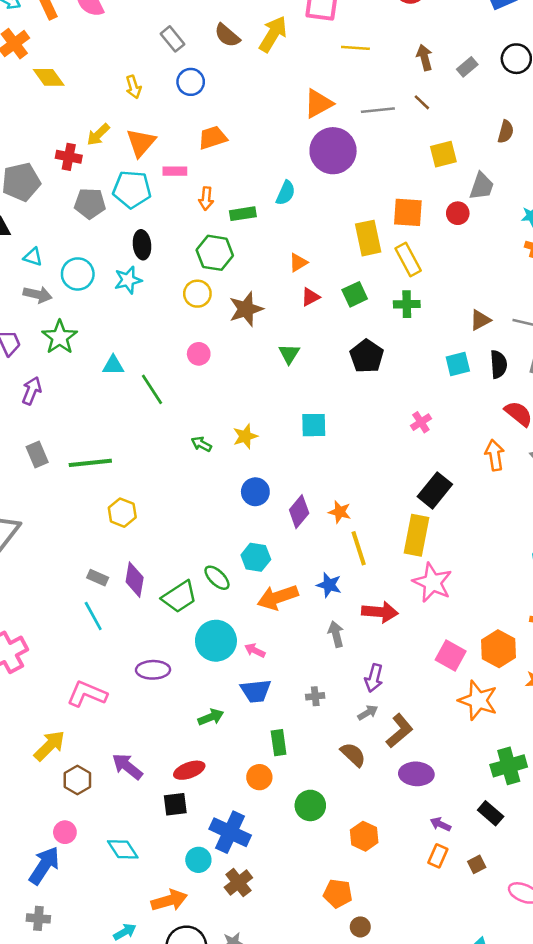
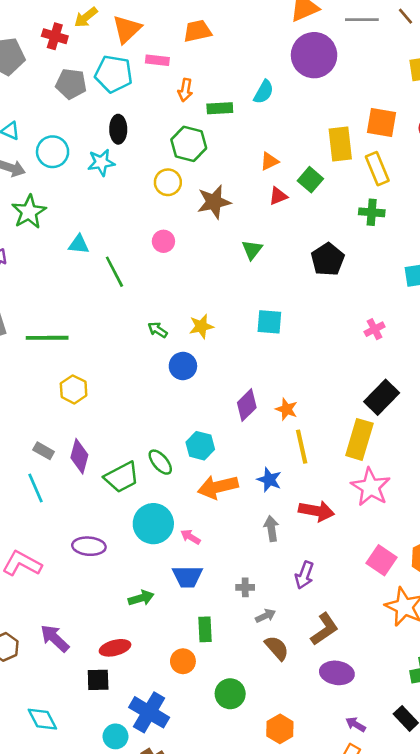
green square: (355, 294) -> (310, 180), moved, turned -30
blue circle: (255, 492) -> (183, 366), moved
gray arrow: (368, 713) -> (265, 616), moved

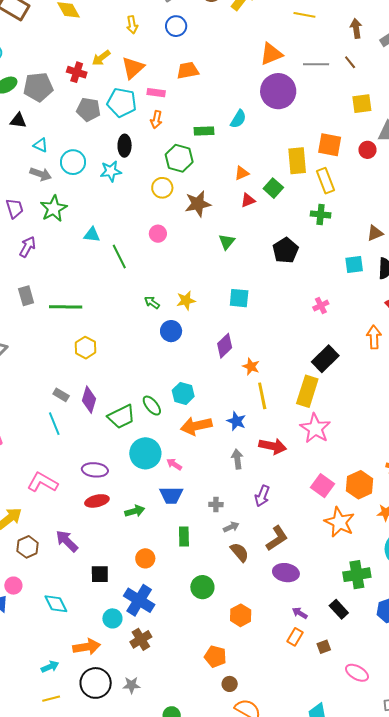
orange arrow: (185, 90) -> (156, 120), moved
purple diamond: (247, 405) -> (225, 346), moved
red ellipse: (115, 648) -> (97, 501), moved
orange circle: (183, 661) -> (145, 558), moved

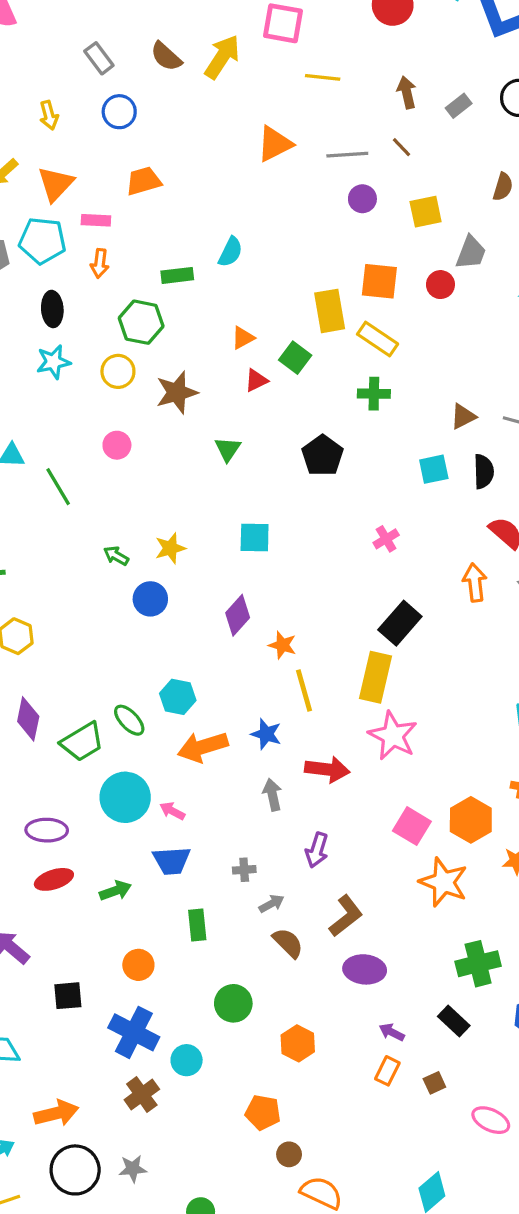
purple circle: (278, 91) -> (362, 199), moved, size x0.5
cyan star: (111, 171) -> (53, 362), moved
yellow rectangle: (326, 181) -> (378, 339), turned -30
cyan circle: (112, 618) -> (187, 1060), moved

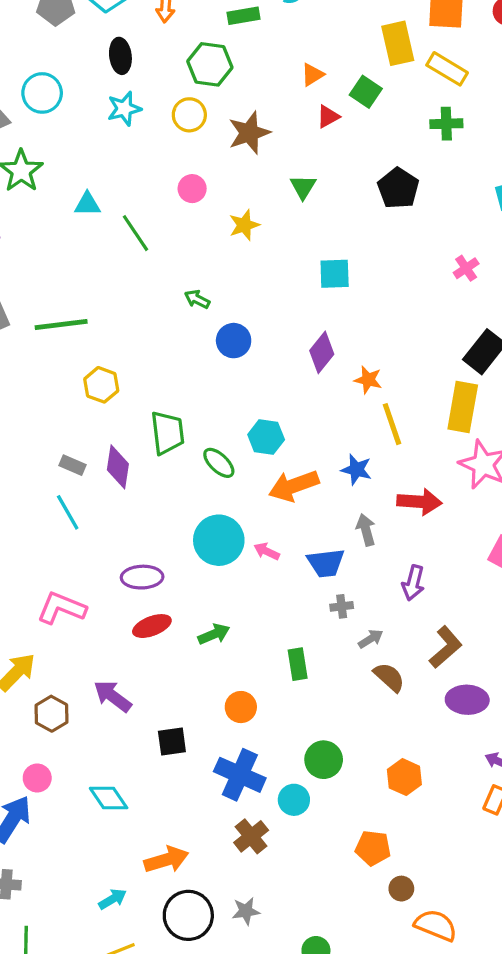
yellow star: (170, 548) -> (244, 225), moved
green trapezoid: (82, 742) -> (167, 433), moved, turned -63
blue trapezoid: (172, 861) -> (326, 563), moved
green circle: (233, 1003) -> (324, 760), moved

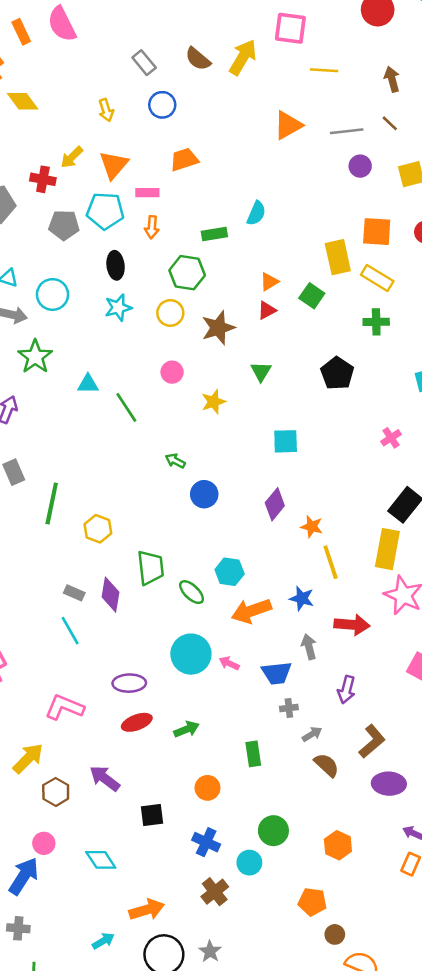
red triangle: (328, 117) -> (267, 310), moved
green line: (61, 325) -> (52, 503), moved, turned -72
blue cross: (240, 775) -> (206, 842), size x0.7
gray star: (246, 911) -> (210, 951), turned -30

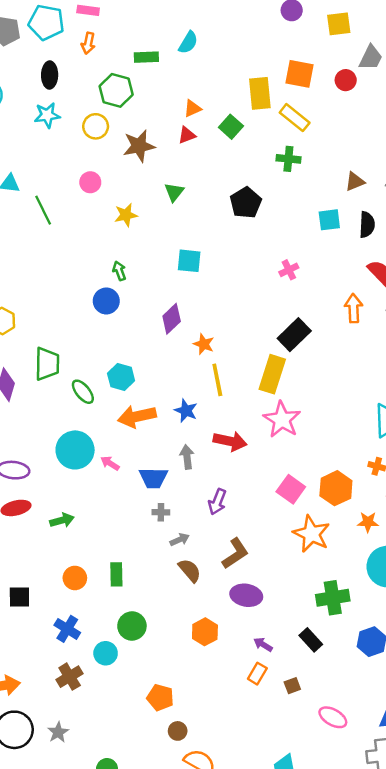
green arrow: (175, 461) -> (119, 271), moved, turned 36
green rectangle: (253, 754) -> (116, 574), moved
orange hexagon: (338, 845) -> (205, 632), moved

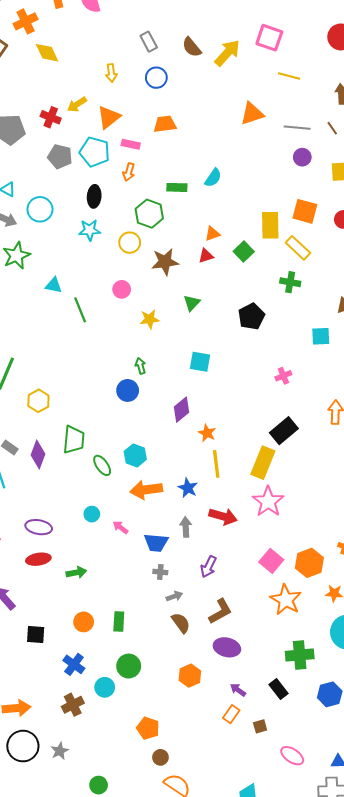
cyan circle: (75, 450) -> (92, 514), size x0.5

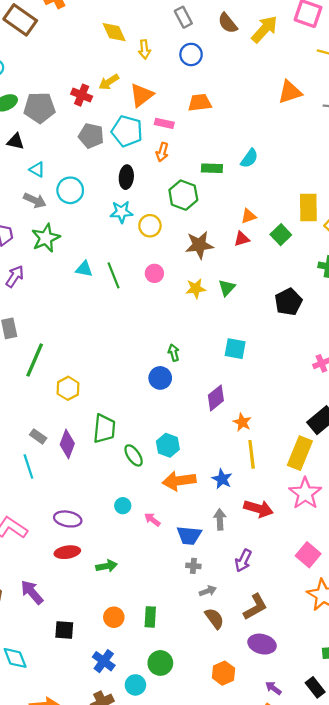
yellow diamond: (47, 53) -> (114, 32), moved
yellow circle: (130, 243) -> (150, 226), moved
green line: (80, 310) -> (113, 275), moved
yellow star: (150, 319) -> (196, 289), moved

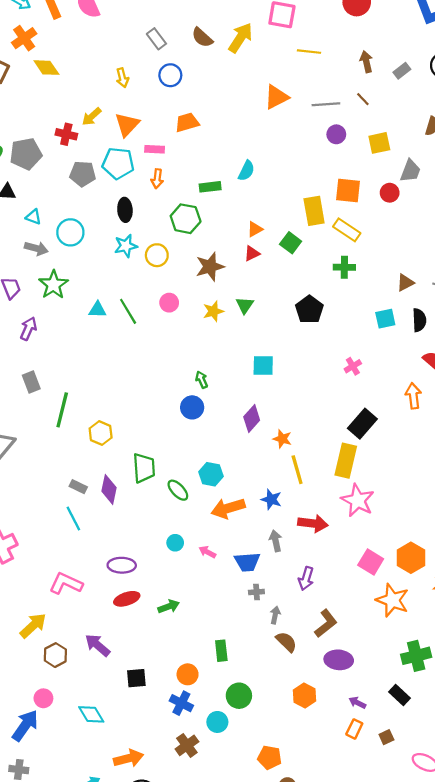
yellow diamond: (114, 32) -> (46, 68), moved
gray arrow: (208, 591) -> (275, 615), turned -49
orange circle: (114, 617) -> (188, 674), moved

